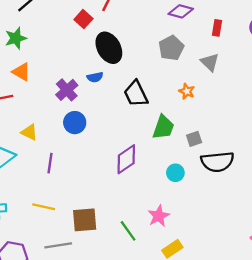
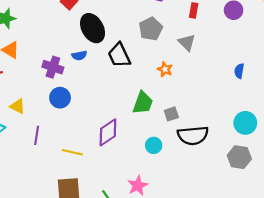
purple cross: (67, 90) -> (53, 67), turned -30
black trapezoid: (136, 94) -> (119, 55), moved
yellow line: (44, 207) -> (72, 152), moved

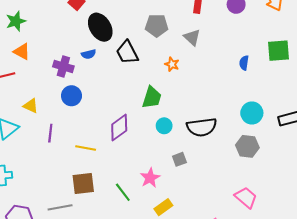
gray pentagon: (151, 29) -> (157, 26), turned 30
gray square: (171, 114) -> (179, 159), moved
cyan circle: (154, 145) -> (164, 126), moved

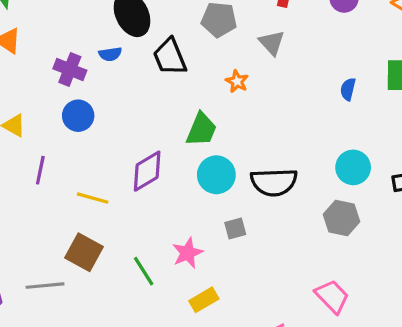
cyan circle: (164, 126) -> (216, 175), size x1.5
brown square: (83, 184) -> (84, 252), turned 30

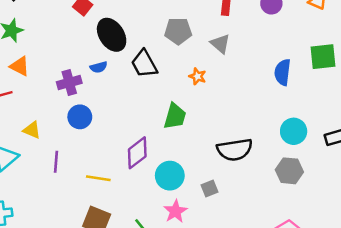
purple cross: (70, 70) -> (69, 83), turned -30
blue semicircle: (348, 89) -> (283, 72), size x1.5
cyan circle: (216, 175) -> (170, 176), moved

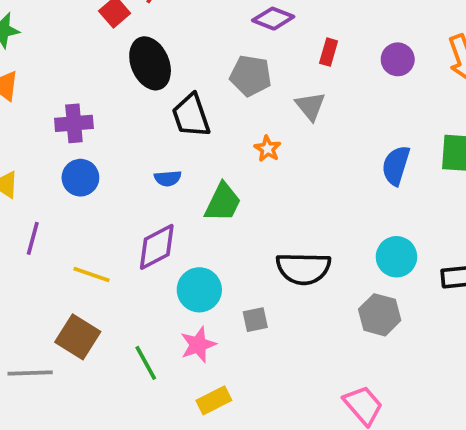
blue semicircle: (99, 67) -> (168, 178), moved

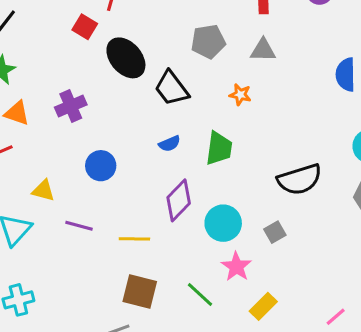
gray triangle: (310, 106) -> (263, 50), turned -32
purple cross: (74, 123) -> (71, 106), moved
purple line: (33, 238) -> (79, 226), turned -72

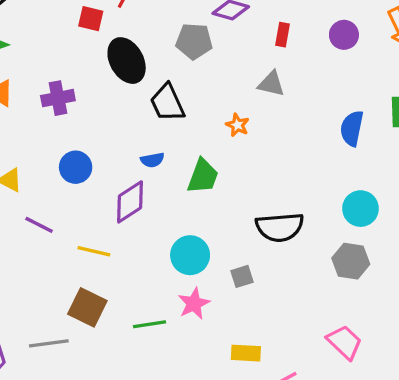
red square: (85, 27) -> (91, 19), turned -30
gray pentagon: (208, 42) -> (194, 41), moved
purple diamond: (179, 200) -> (130, 202), moved
green line: (200, 294) -> (150, 324), turned -64
yellow rectangle: (263, 306) -> (246, 353), moved, turned 36

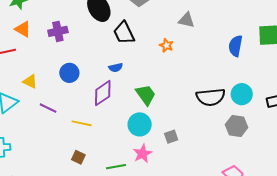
green trapezoid: (203, 176) -> (146, 95), moved, turned -55
black semicircle: (280, 227) -> (211, 97), moved
brown square: (87, 307) -> (78, 157), size x0.6

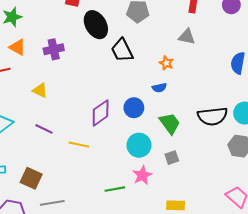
blue semicircle: (116, 68) -> (159, 88), moved
blue circle: (69, 73) -> (134, 108), moved
yellow triangle: (30, 81) -> (40, 90), moved
green trapezoid: (146, 95) -> (170, 123), moved
brown square: (78, 157) -> (31, 178), moved, size x1.5

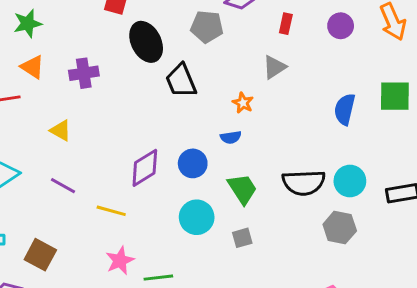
gray triangle: (187, 37) -> (274, 67), turned -48
pink star: (142, 175) -> (120, 261), moved

